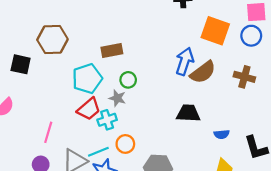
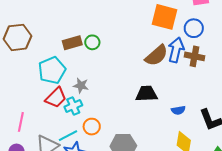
blue circle: (251, 36) -> (194, 28), moved
blue arrow: (185, 61) -> (176, 50), moved
green circle: (128, 80) -> (92, 42), moved

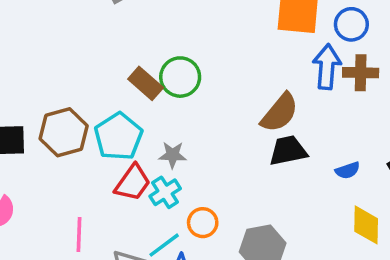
brown hexagon: (17, 37) -> (64, 132), moved
green circle: (92, 42) -> (180, 77), size x1.5
brown rectangle: (72, 43) -> (146, 83), turned 66
brown semicircle: (157, 55) -> (280, 113), moved

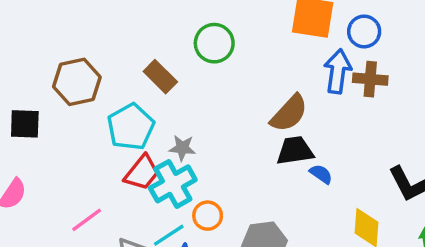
green circle: (180, 77) -> (214, 43), moved
brown hexagon: (64, 132) -> (77, 82), moved
blue semicircle: (348, 170) -> (321, 174), moved, turned -130
cyan cross: (165, 192) -> (173, 184), size x1.5
pink line: (79, 235) -> (87, 220), turned 48

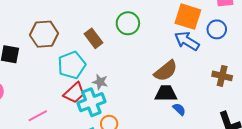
blue arrow: (338, 71) -> (187, 41), moved, turned -75
brown cross: (370, 79) -> (222, 76), moved

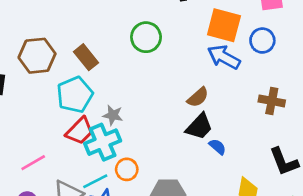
brown rectangle: (93, 38) -> (86, 57), moved
brown semicircle: (166, 71) -> (198, 97), size x0.7
black trapezoid: (166, 93) -> (199, 127), turned 135

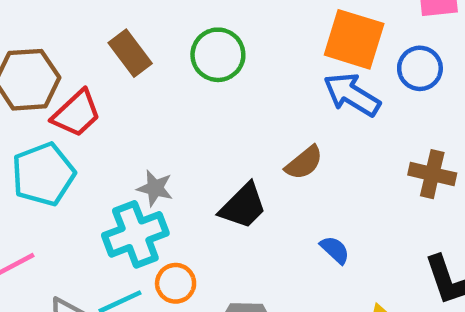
brown rectangle: (86, 57) -> (130, 53), moved
cyan pentagon: (75, 95) -> (43, 174), moved
black trapezoid: (199, 127) -> (243, 206), moved
red trapezoid: (80, 131) -> (76, 114), moved

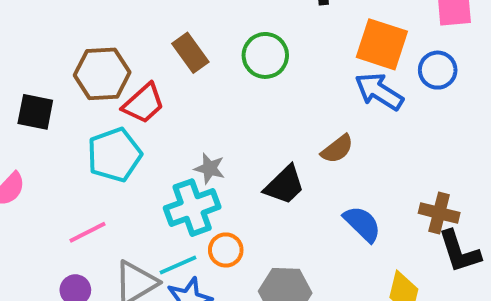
brown cross: (432, 174) -> (439, 213), moved
blue semicircle: (335, 250) -> (362, 224), size x1.5

